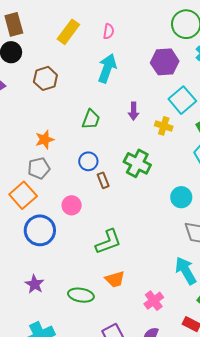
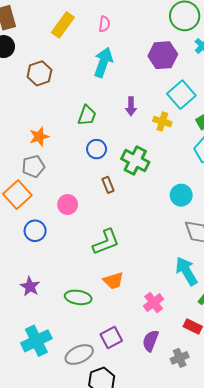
blue circle: (88, 161) -> (97, 149), moved
brown rectangle: (103, 180) -> (108, 185), moved
blue circle: (40, 230) -> (35, 231), size x0.7

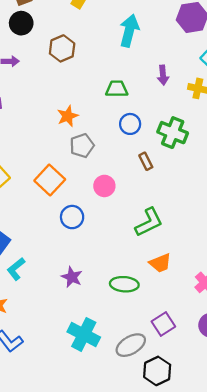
green trapezoid: (87, 115) -> (117, 89), turned -105
gray pentagon: (33, 166) -> (82, 146), moved
cyan cross: (36, 341) -> (84, 334), turned -32

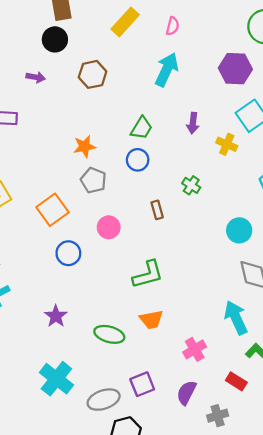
green trapezoid: (117, 89) -> (142, 128), turned 110
blue circle: (130, 124) -> (138, 160), moved
green cross: (173, 133) -> (191, 185), size x0.6
gray pentagon: (82, 146) -> (93, 180), turned 30

